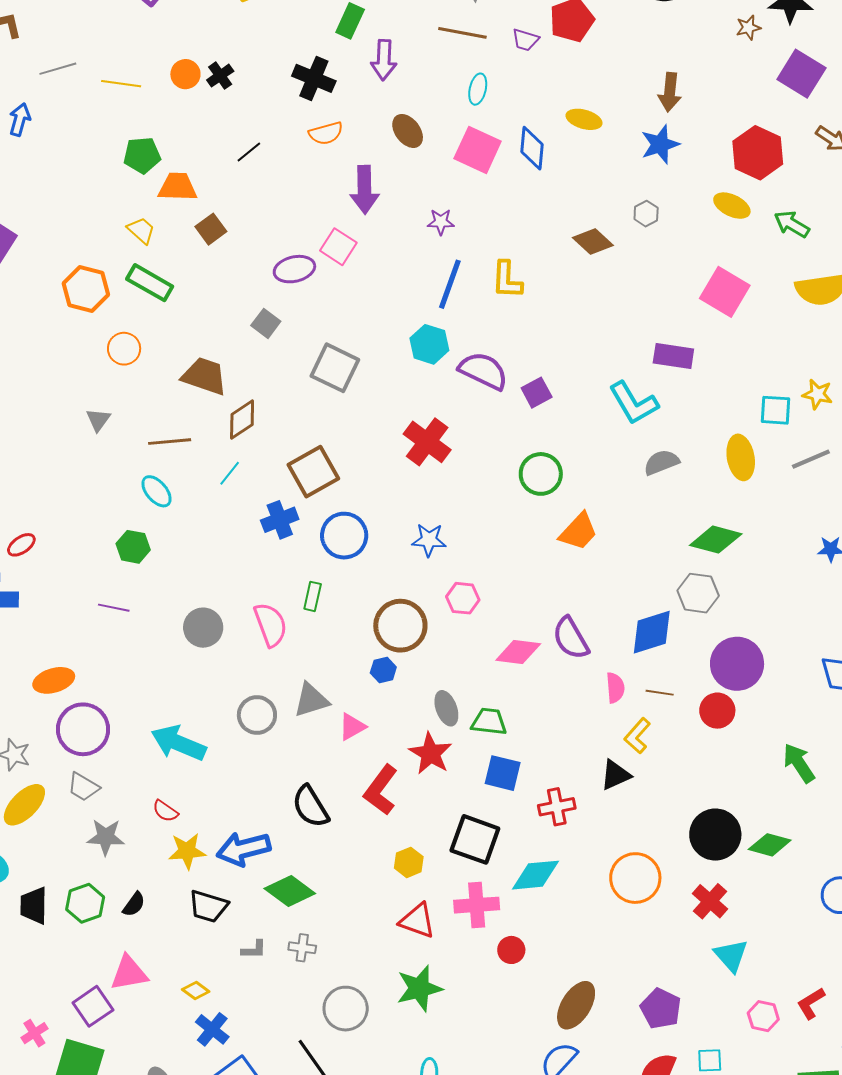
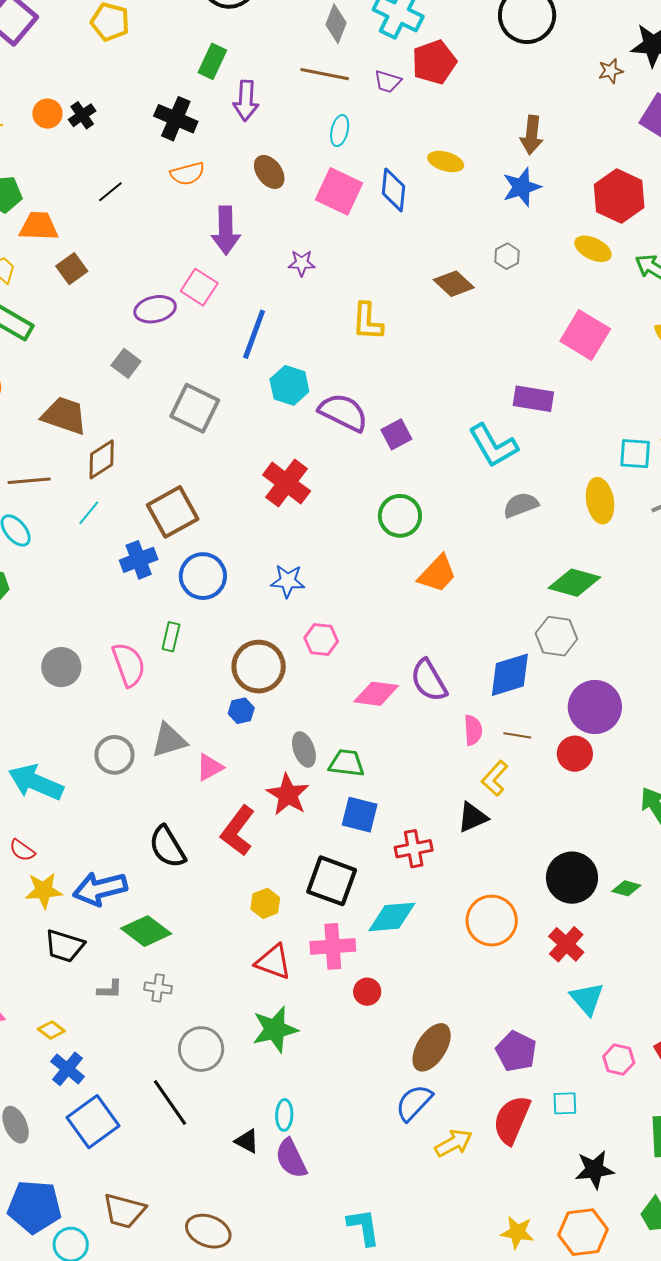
blue line: (450, 284) -> (254, 334), moved
green diamond: (770, 845) -> (626, 888), size x0.7

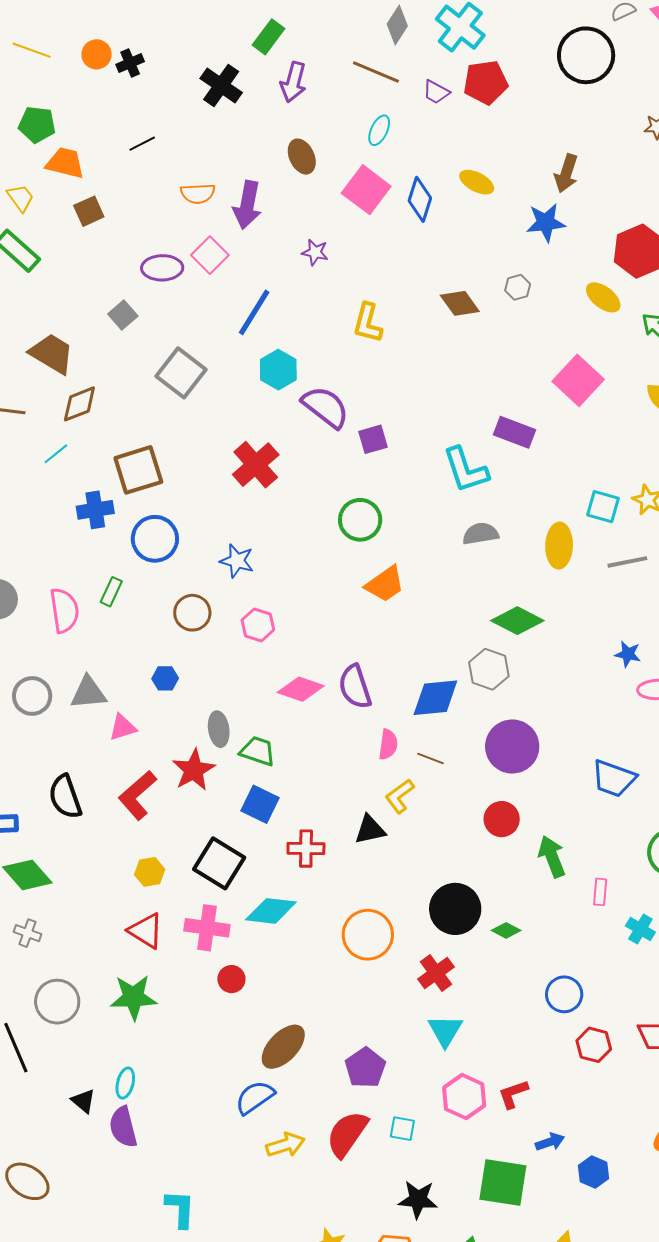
orange semicircle: (187, 174) -> (198, 193), moved
brown circle: (259, 667) -> (192, 613), moved, size x0.7
red circle: (575, 754) -> (502, 819), moved
pink hexagon: (619, 1060) -> (464, 1097), size x1.4

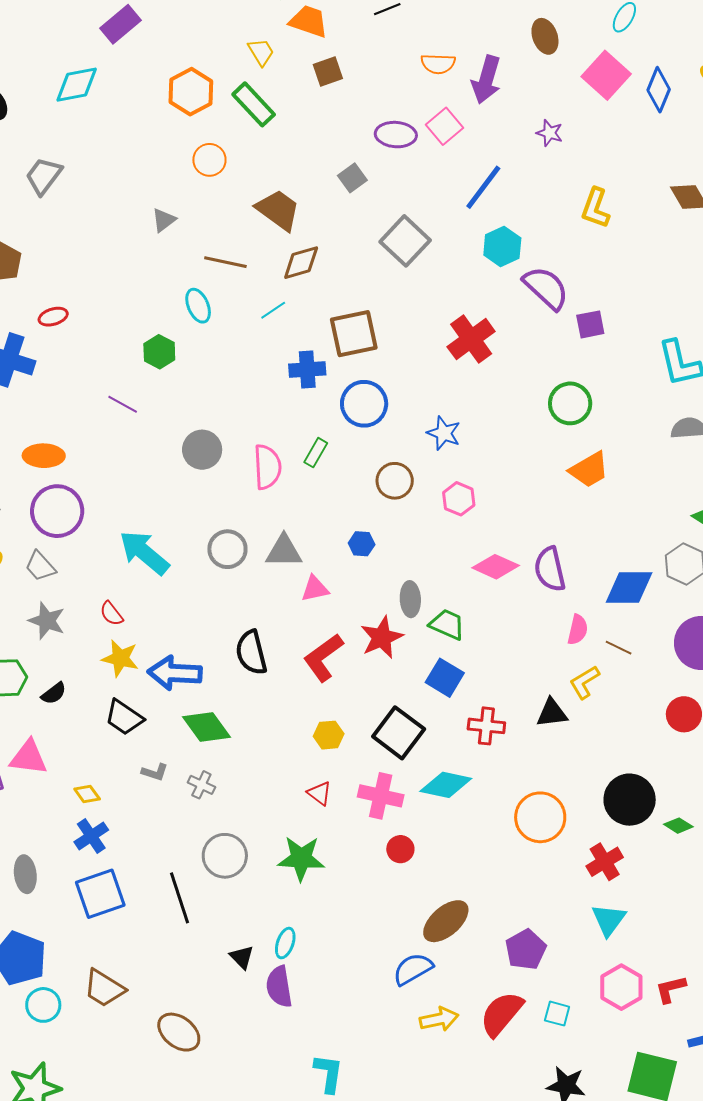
red triangle: (146, 931) -> (319, 793), size x0.7

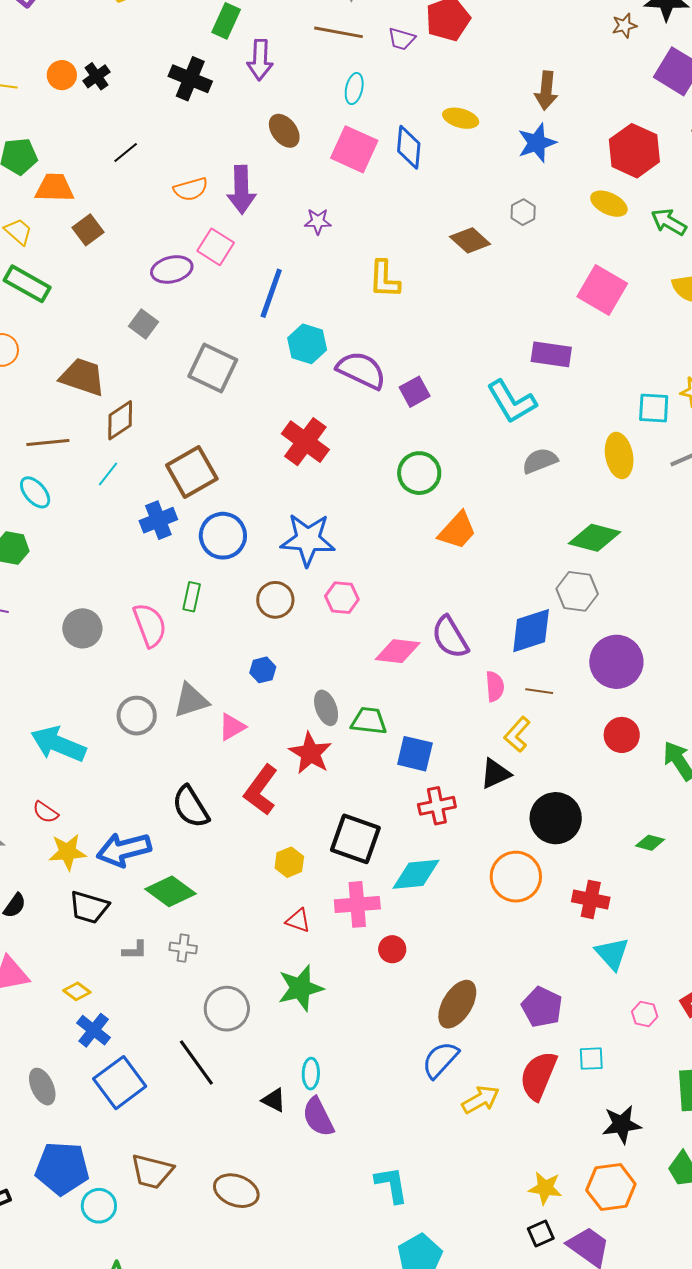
blue star: (444, 433) -> (308, 540), size x1.6
blue square: (445, 678) -> (415, 754), moved
black circle: (630, 800) -> (556, 818), moved
red cross: (605, 862) -> (591, 899), turned -30
pink hexagon: (621, 987) -> (645, 1014), size x0.6

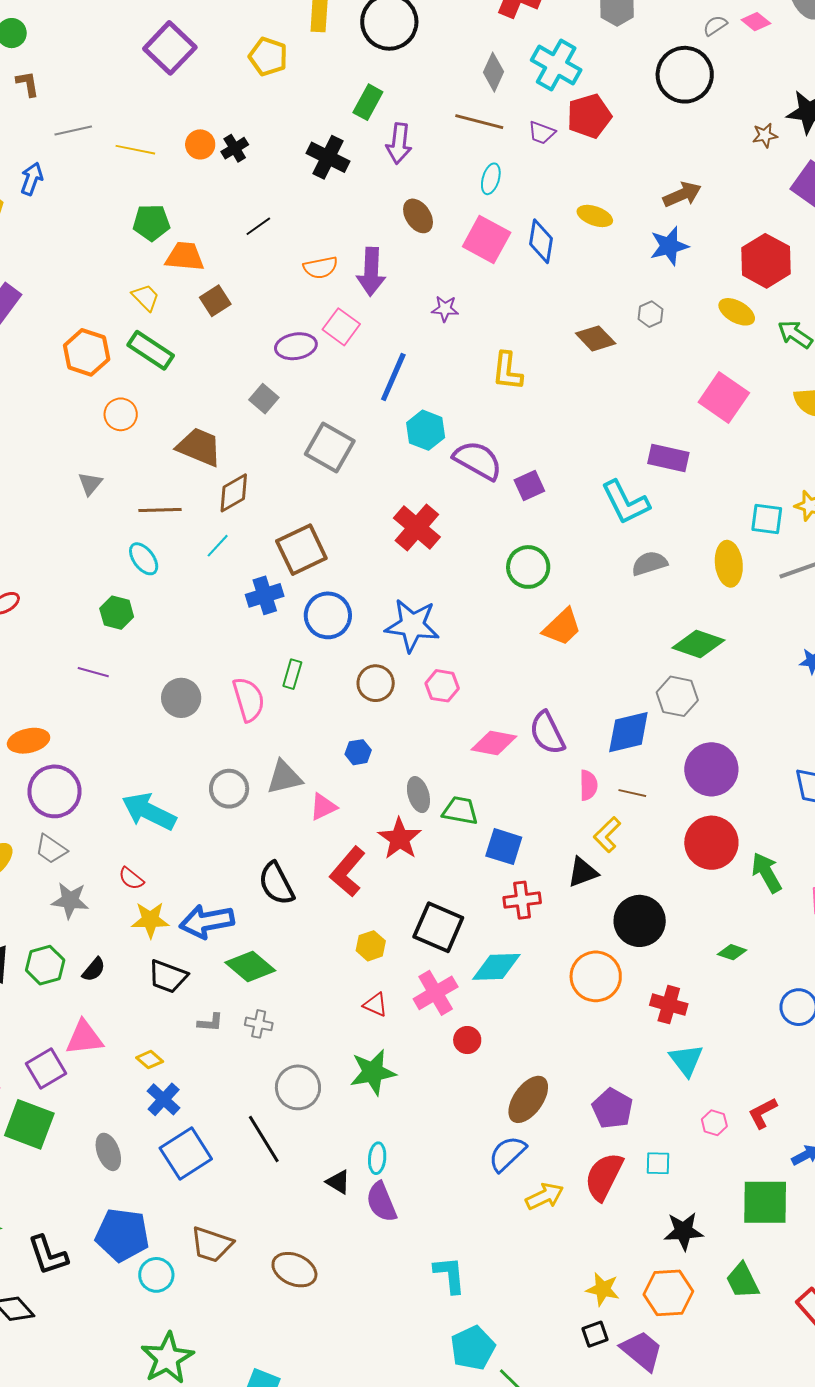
brown arrow: (546, 91) -> (682, 195), turned -123
red circle: (622, 735) -> (711, 843), size x1.5
pink cross: (357, 904) -> (436, 993), turned -30

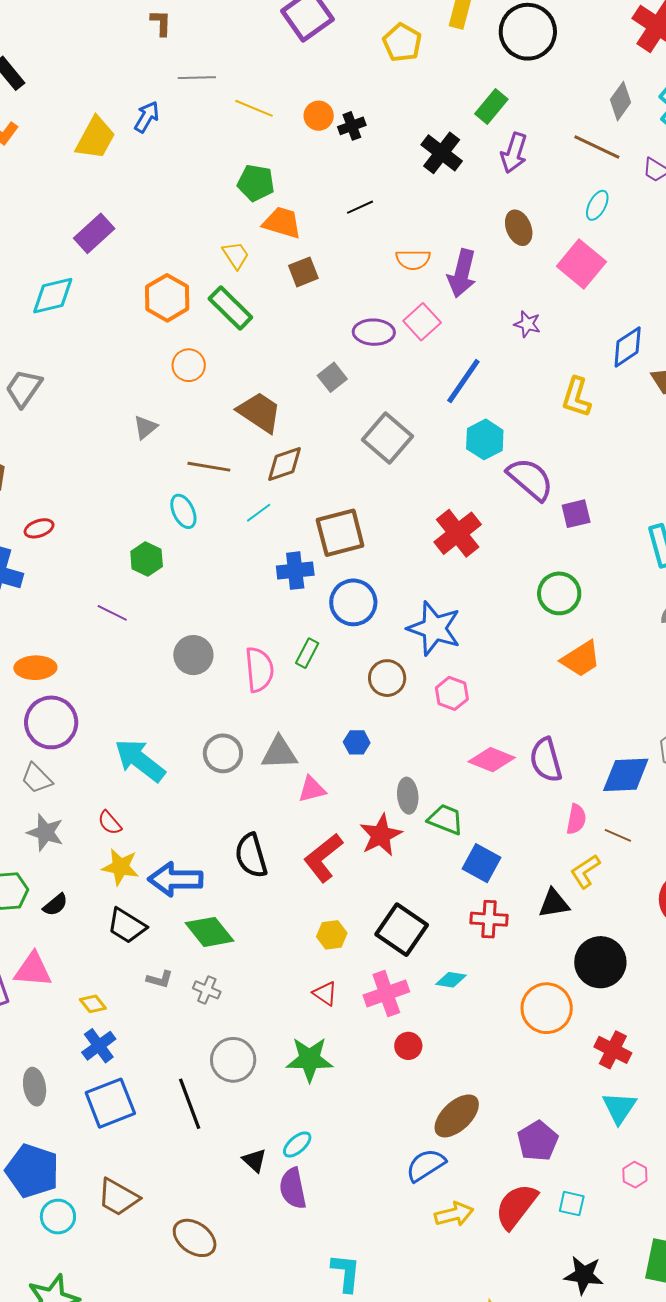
blue diamond: (541, 241) -> (628, 347), moved, turned 36
cyan diamond: (496, 967) -> (451, 980), size x0.6
cyan ellipse: (377, 1158) -> (297, 1144), turned 32

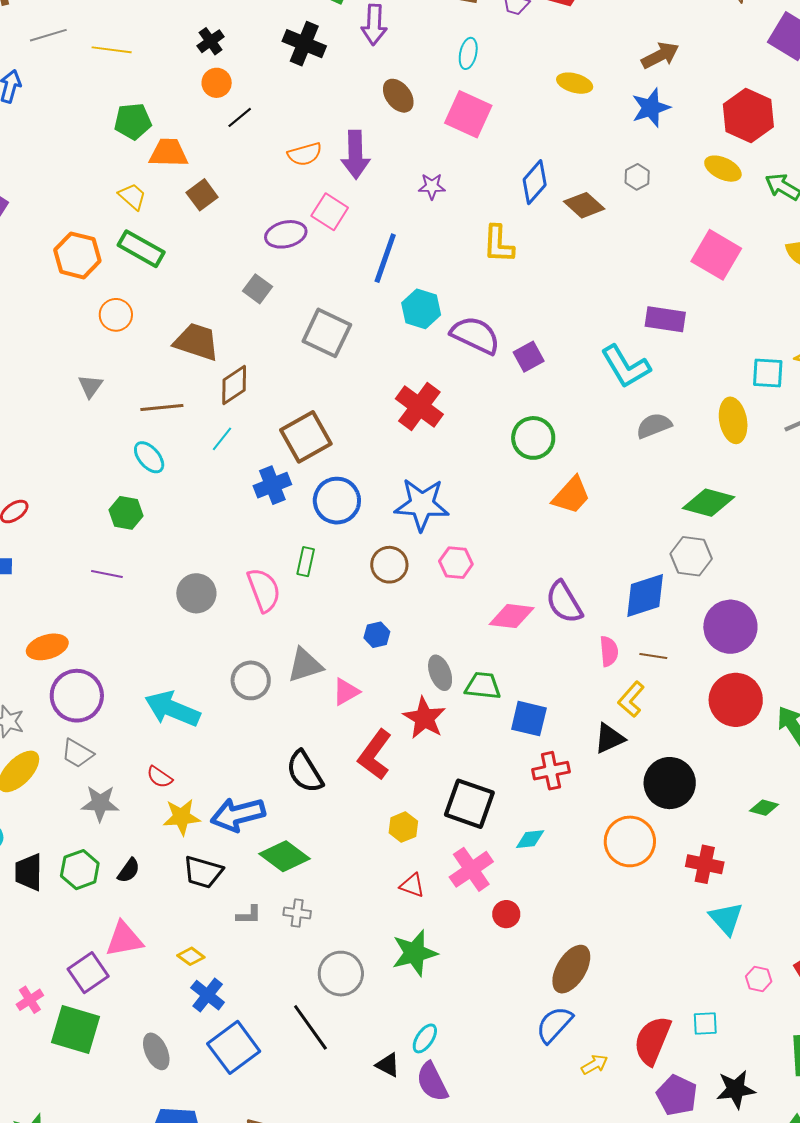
orange circle: (319, 116) -> (217, 83), moved
purple pentagon: (538, 1141) -> (677, 1095), moved
yellow arrow: (454, 1214) -> (595, 1064), size x0.7

